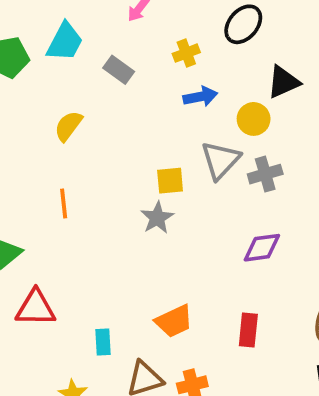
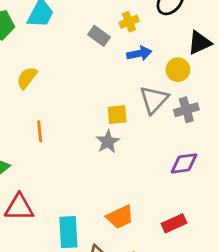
gray rectangle: (119, 70) -> (99, 36), moved
yellow semicircle: (68, 126) -> (27, 78), moved
red rectangle: (248, 330) -> (174, 223), turned 60
cyan rectangle: (103, 342) -> (68, 232), size x1.6

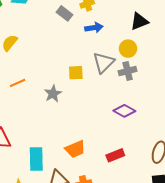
yellow circle: (178, 70) -> (128, 49), moved
orange line: (40, 131) -> (18, 83), turned 70
gray star: (108, 142) -> (53, 94), moved
purple diamond: (184, 163) -> (124, 111), turned 35

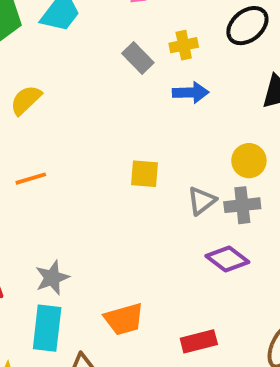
yellow circle: (128, 49) -> (249, 161), moved
gray triangle: (104, 63) -> (202, 201), moved, size x0.7
gray cross: (128, 71) -> (242, 205), moved
gray star: (53, 94) -> (52, 278), moved

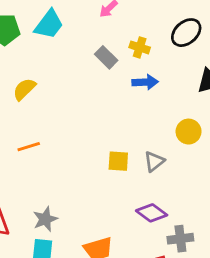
yellow cross: (184, 45) -> (140, 47), turned 30
yellow square: (145, 174) -> (118, 161), moved
gray cross: (242, 205) -> (180, 239), moved
purple diamond: (227, 259) -> (152, 213), moved

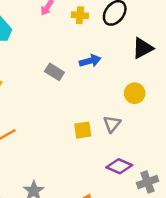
yellow cross: (140, 47) -> (80, 15), moved
gray rectangle: (106, 57) -> (54, 72), moved

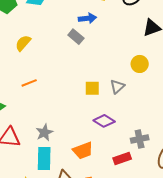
blue arrow: (90, 61) -> (87, 18), moved
purple diamond: (119, 166) -> (104, 121), moved

